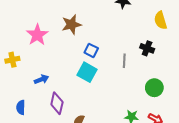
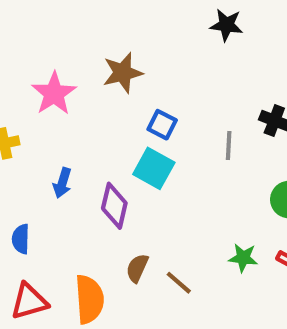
blue arrow: (41, 79) -> (62, 183), turned 128
purple diamond: (57, 103) -> (114, 206), moved

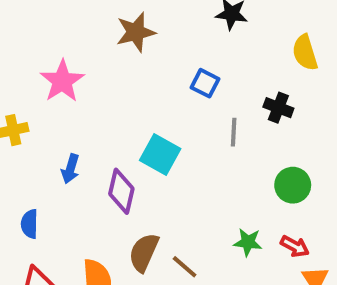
brown star: (123, 73) -> (136, 32), moved
blue square: (162, 125) -> (205, 83), moved
brown semicircle: (137, 268) -> (144, 252), size x1.4

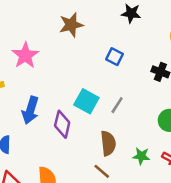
gray line: (234, 132) -> (117, 105), moved, turned 30
blue arrow: (70, 169) -> (30, 110), size x1.5
brown semicircle: (144, 252) -> (108, 143), moved, turned 150

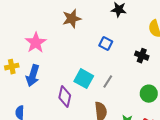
blue arrow: (30, 110) -> (33, 76), moved

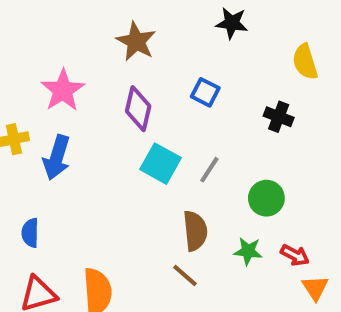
brown star: (72, 19) -> (136, 41), turned -30
green circle: (149, 94) -> (266, 198), moved
purple diamond: (65, 97) -> (138, 109), moved

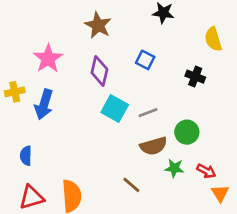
gray line: (209, 170) -> (148, 113), turned 36
brown semicircle: (195, 231) -> (154, 146), moved, turned 80

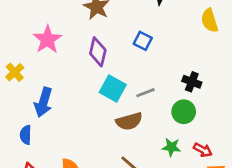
black cross: (195, 77) -> (192, 82), moved
yellow cross: (15, 92) -> (15, 72), turned -30
blue arrow: (44, 104) -> (43, 102), moved
brown semicircle: (154, 146) -> (129, 121), moved

